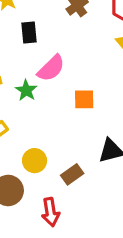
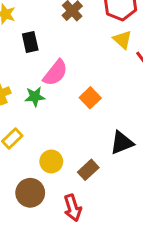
green star: (26, 90) -> (35, 97), turned -30
orange square: (84, 99) -> (90, 98), turned -36

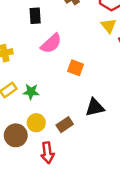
green star: (35, 97) -> (31, 92), moved
orange square: (90, 98) -> (76, 68), turned -35
yellow circle: (51, 161) -> (36, 123), moved

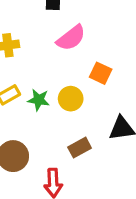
yellow circle: (36, 123) -> (71, 99), moved

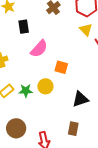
brown rectangle: (80, 148) -> (73, 129), moved, turned -40

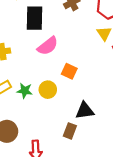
black rectangle: (24, 27) -> (34, 18), size x1.5
brown rectangle: (73, 129) -> (70, 131), moved

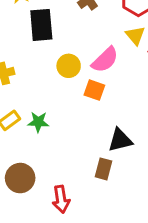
pink semicircle: (48, 46) -> (105, 60), moved
yellow circle: (48, 90) -> (69, 66), moved

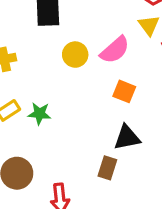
orange square: (94, 90) -> (124, 91), moved

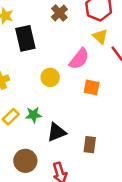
yellow circle: (75, 55) -> (50, 77), moved
black triangle: (127, 138) -> (57, 132), moved

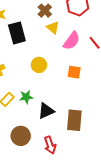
yellow triangle: (100, 36) -> (53, 28), moved
pink semicircle: (79, 59) -> (72, 41), moved
brown rectangle: (90, 145) -> (74, 120), size x1.5

